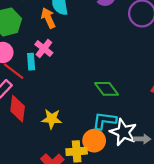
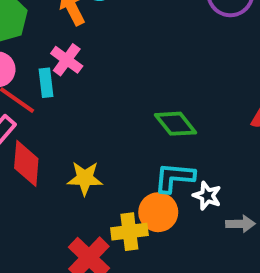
white star: (123, 132) -> (207, 196), size x0.6
gray arrow: (142, 139) -> (240, 224), moved

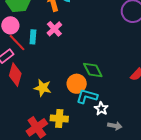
pink cross: (67, 60) -> (54, 29), moved
orange circle: (158, 212) -> (77, 84), moved

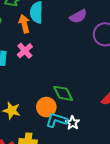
white star: (101, 109) -> (73, 123), moved

